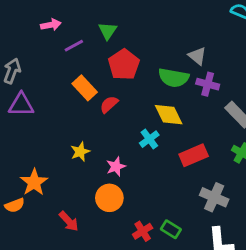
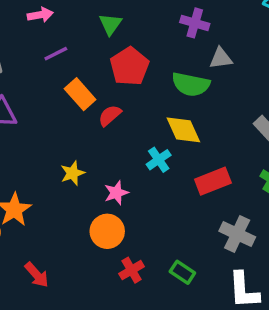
purple line: (74, 46) -> (56, 54), moved
gray triangle: (197, 56) -> (221, 58), turned -48
purple cross: (208, 84) -> (195, 23), moved
red arrow: (69, 221) -> (37, 275), moved
red cross: (143, 231) -> (132, 270), moved

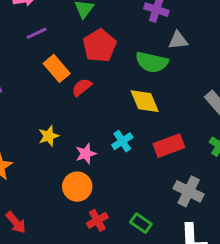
cyan cross: (159, 160) -> (122, 141), moved

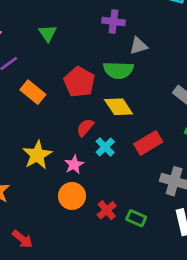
red pentagon: (100, 46) -> (79, 82), moved
red semicircle: (82, 87) -> (85, 128), moved
yellow star: (49, 136) -> (37, 155), size x1.5
red cross: (97, 220) -> (107, 210), moved

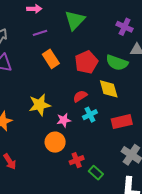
green triangle: (48, 33) -> (75, 20), size x1.5

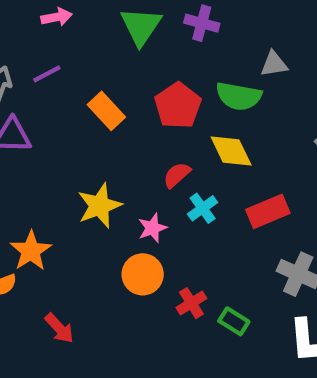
purple cross: (125, 27) -> (202, 23), moved
purple line: (40, 33) -> (47, 74), moved

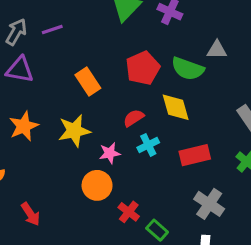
orange rectangle: (106, 111) -> (88, 82), moved
orange star: (31, 251) -> (24, 126), moved
red cross: (191, 303) -> (129, 212), turned -30

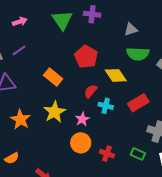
green semicircle: (188, 69) -> (138, 54), moved
cyan cross: (148, 145) -> (106, 106), turned -32
green rectangle: (157, 230) -> (138, 154), moved

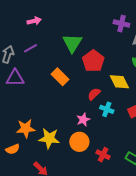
purple cross: (92, 14) -> (121, 24), moved
green triangle: (62, 20) -> (72, 43), moved
yellow star: (54, 112) -> (49, 138), moved, turned 30
orange star: (20, 119) -> (26, 129), moved, turned 30

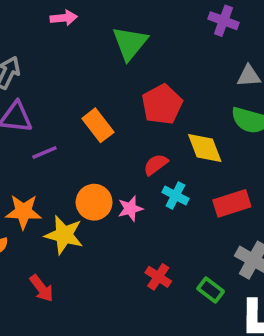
purple cross: (121, 24) -> (223, 21), moved
green triangle: (72, 43) -> (130, 43), moved
purple line: (31, 48) -> (44, 152), moved
orange circle: (79, 142) -> (94, 202), moved

